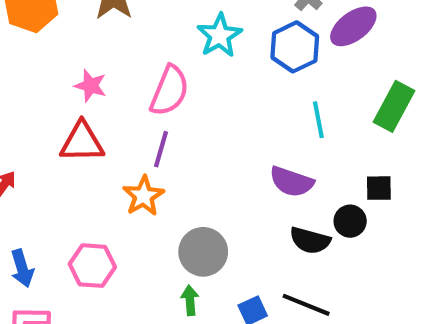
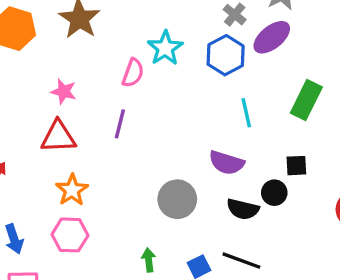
pink semicircle: (169, 91) -> (133, 73), moved, size x0.7
purple line: (161, 149) -> (120, 124), moved
orange star: (143, 196) -> (72, 190), moved
gray circle: (203, 252) -> (177, 199), moved

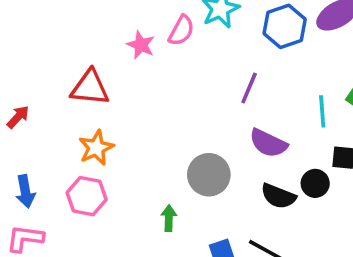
pink star: (64, 92) -> (141, 45), moved
cyan line: (246, 113) -> (322, 111), moved
purple line: (120, 124) -> (249, 88), moved
green arrow: (149, 260) -> (169, 218), moved

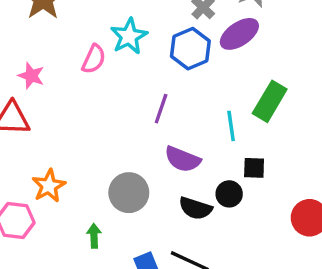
pink star: (141, 45) -> (31, 76), moved
orange star: (96, 148) -> (49, 186), moved

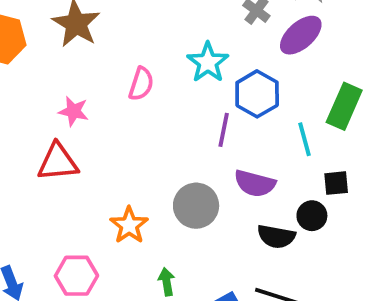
cyan star: (129, 36) -> (208, 62), moved
blue hexagon: (190, 49) -> (257, 94), moved
orange star: (49, 186) -> (129, 225), moved
gray circle: (129, 193) -> (196, 206), moved

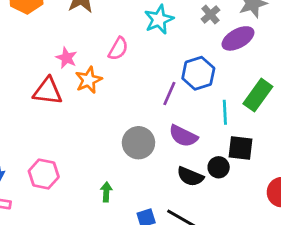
cyan star: (208, 62) -> (159, 19), moved
black square: (336, 183) -> (241, 148), size x1.4
orange star: (129, 225) -> (89, 80), moved

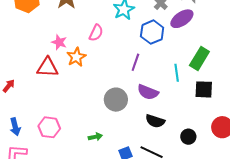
blue hexagon: (198, 73) -> (152, 32), moved
black square: (241, 148) -> (204, 89), moved
black circle: (219, 167) -> (188, 137), moved
green arrow: (106, 192) -> (95, 137), turned 80

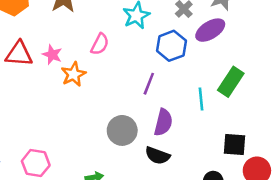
red triangle: (47, 67) -> (19, 54), moved
black square: (204, 89) -> (234, 145), moved
purple semicircle: (148, 92) -> (163, 122), turned -100
black semicircle: (155, 121) -> (157, 156), moved

